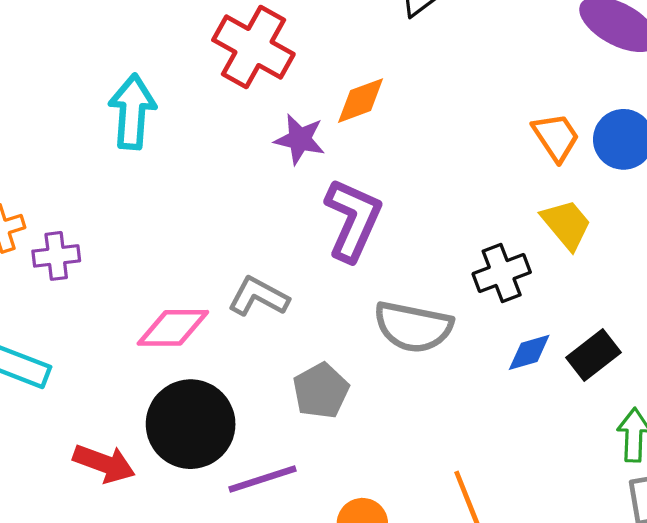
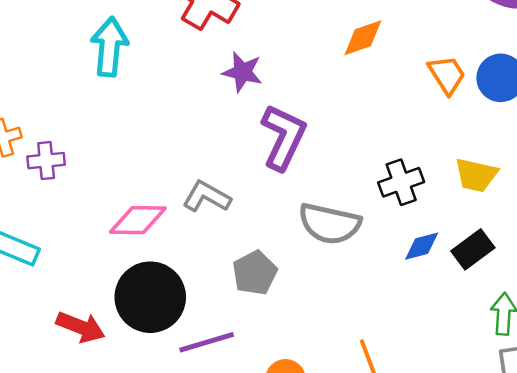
orange diamond: (361, 101) -> (363, 38), moved
yellow trapezoid: (566, 224) -> (476, 175), moved, turned 141

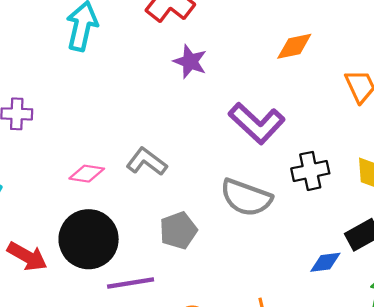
purple L-shape: (283, 137) -> (257, 123), moved, turned 100
pink diamond: (138, 220) -> (87, 174), size x0.7
blue diamond: (422, 246) -> (325, 262), moved

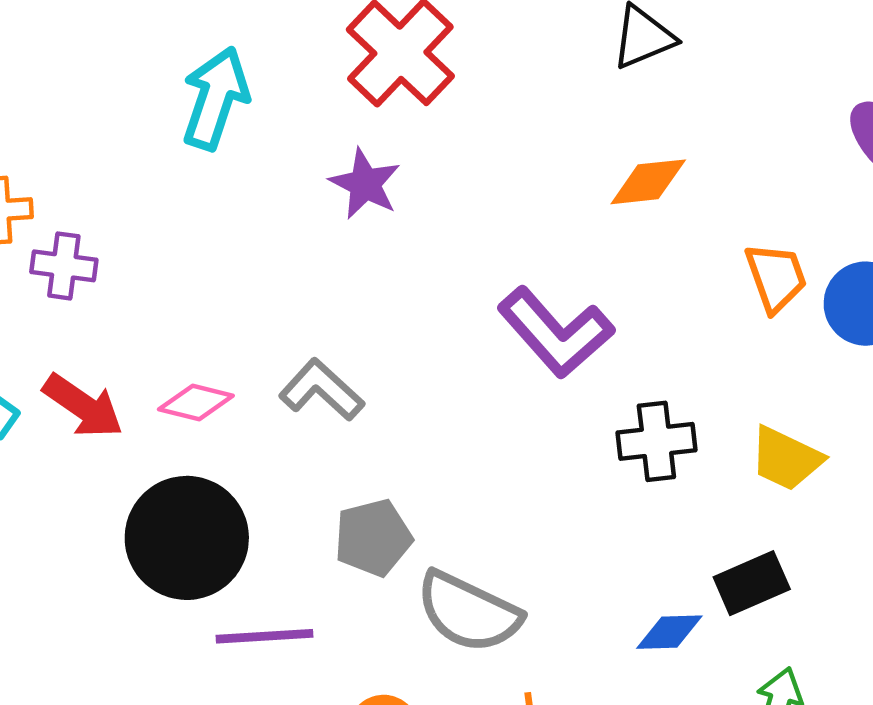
purple star: (190, 62) -> (365, 184), moved
gray semicircle: (246, 198) -> (468, 612), moved
red arrow: (27, 256) -> (83, 406), moved

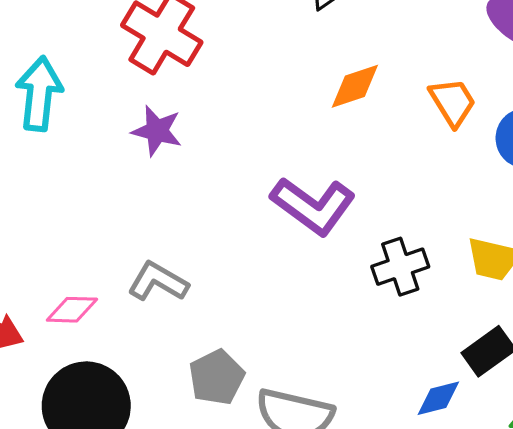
orange trapezoid: (776, 277) -> (453, 102), moved

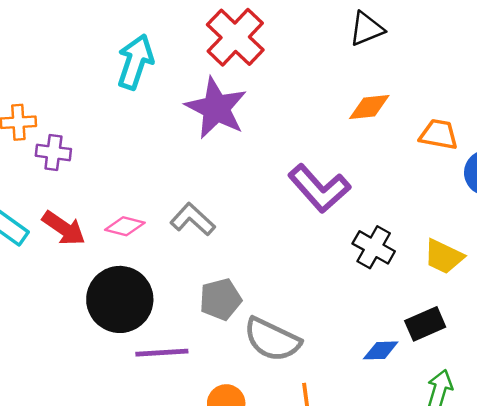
orange trapezoid: (453, 102) -> (439, 134), turned -60
purple star: (157, 131) -> (216, 108), size x1.6
black cross: (400, 267) -> (374, 247), turned 36

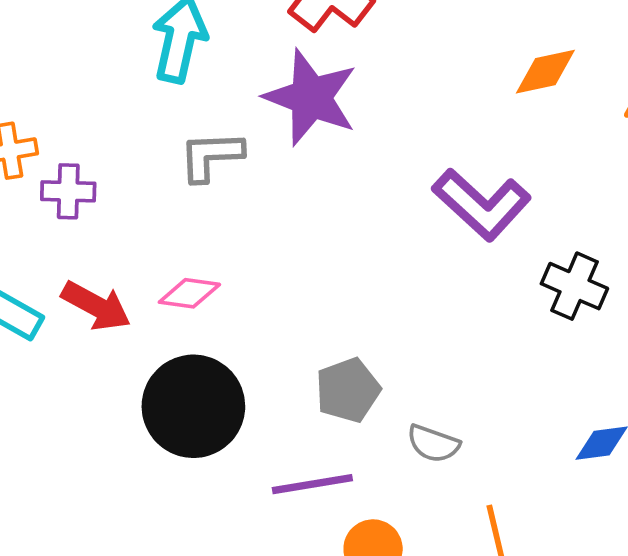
gray L-shape: (193, 219) -> (211, 156), moved, turned -39
gray semicircle: (272, 340) -> (433, 444), size x0.6
purple line: (162, 353) -> (312, 484), moved

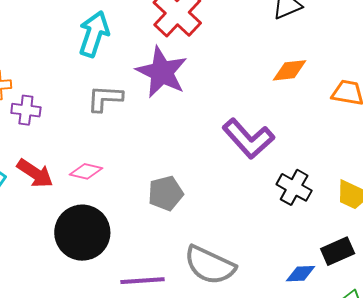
gray pentagon: (348, 390) -> (166, 193), moved
gray semicircle: (433, 444) -> (210, 265), size x1.8

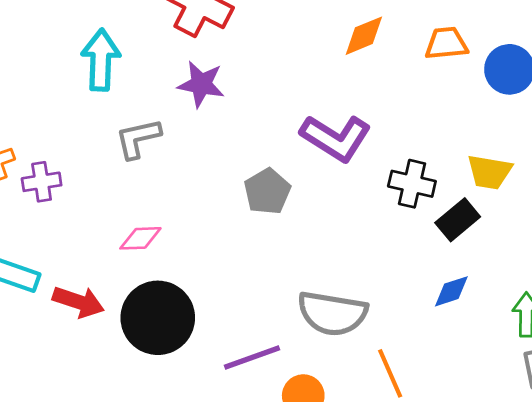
purple star: (162, 72) -> (201, 84), size x0.7
red arrow: (35, 173) -> (78, 302), moved
gray pentagon: (166, 193) -> (267, 191), moved
black rectangle: (338, 251) -> (458, 220), moved

